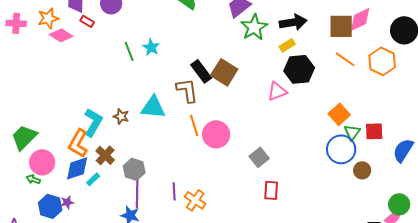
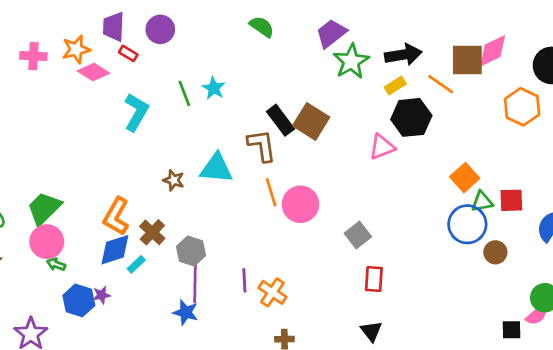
orange line: (345, 59) -> (441, 84), moved
cyan L-shape: (93, 122) -> (136, 112), moved
green triangle: (352, 132) -> (482, 202), turned 42
pink circle: (42, 162) -> (47, 242), moved

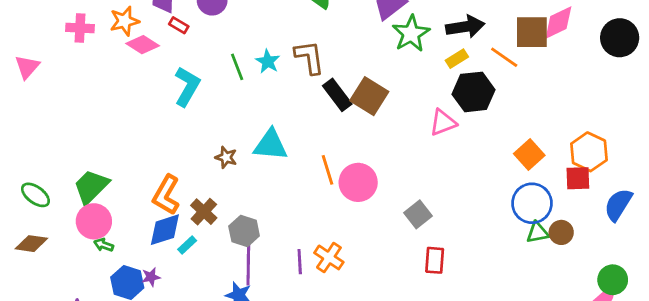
orange hexagon: (522, 107) -> (589, 152), moved
brown L-shape: (262, 146) -> (309, 57), moved
green triangle: (482, 202) -> (538, 232), moved
orange cross: (272, 292) -> (329, 257), moved

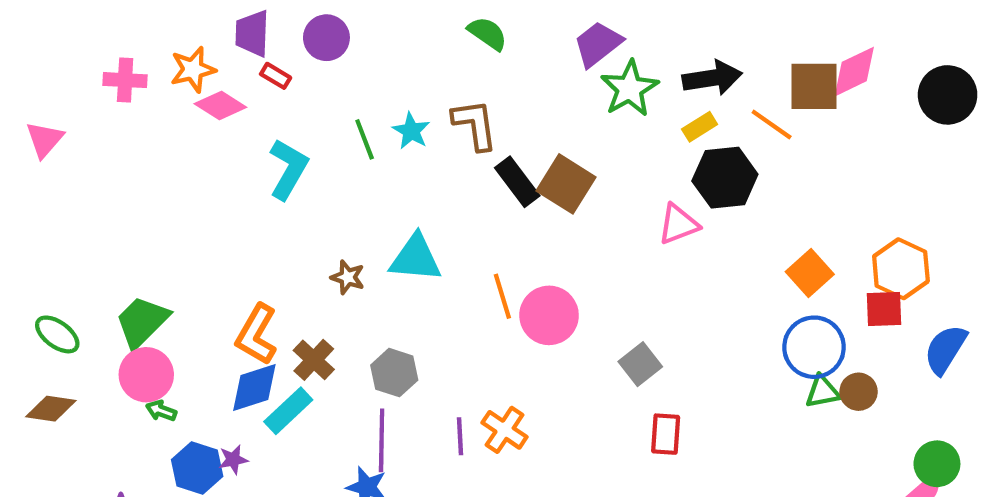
gray hexagon: (244, 231) -> (394, 373), moved
cyan rectangle: (187, 245) -> (288, 411), size x1.6

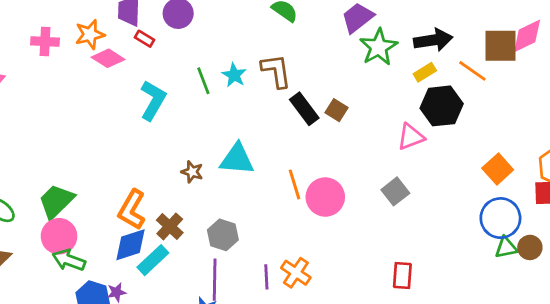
brown square: (566, 184) -> (336, 110), size x0.6
gray square: (640, 364) -> (395, 191), moved
green arrow: (161, 411) -> (69, 260), size x1.6

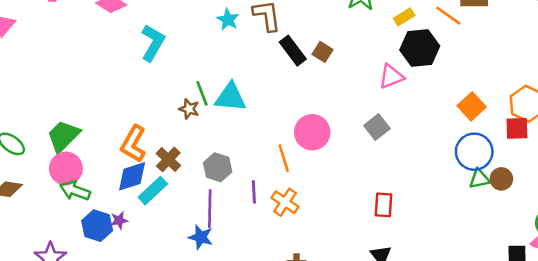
green line: (203, 81) -> (202, 93), moved
orange line: (294, 184) -> (284, 158), moved
purple line: (266, 277) -> (254, 192), moved

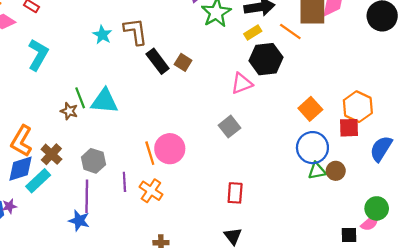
pink circle: (312, 132) -> (170, 149), moved

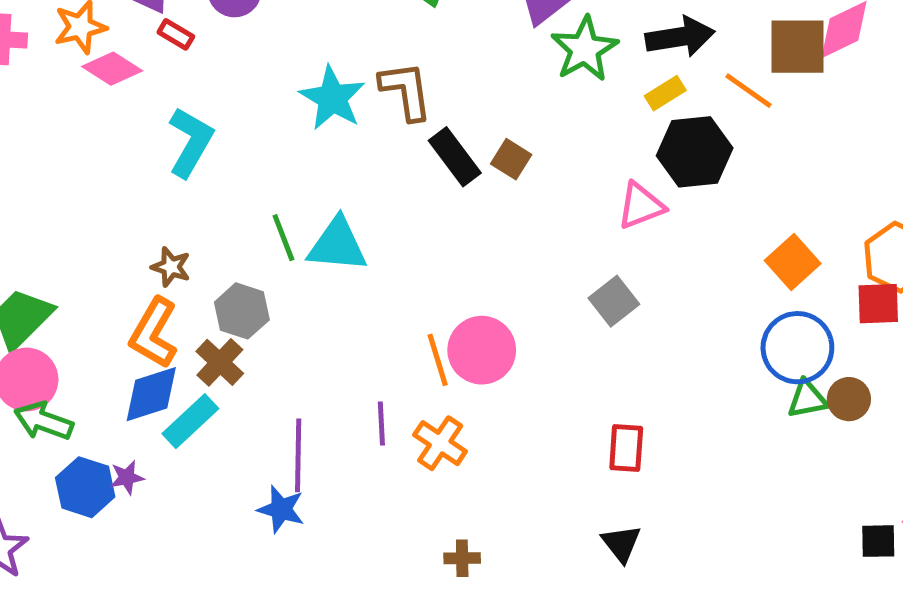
cyan star: (102, 35) -> (332, 98), size x1.5
brown star: (69, 111) -> (171, 267), moved
gray hexagon: (93, 161) -> (242, 311), moved

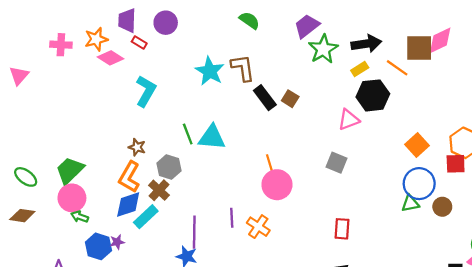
gray square: (614, 301) -> (336, 163), turned -30
orange line: (438, 360) -> (270, 166), moved
green triangle: (807, 399) -> (410, 203), moved
green arrow: (44, 421) -> (80, 217), size x0.7

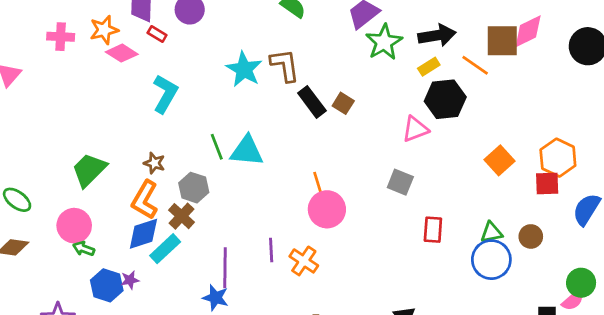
green trapezoid: (70, 170) -> (89, 170), moved
blue circle: (419, 184) -> (491, 260), moved
red rectangle: (342, 229) -> (433, 230), moved

